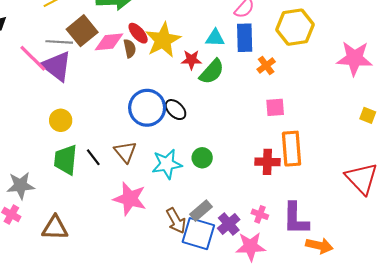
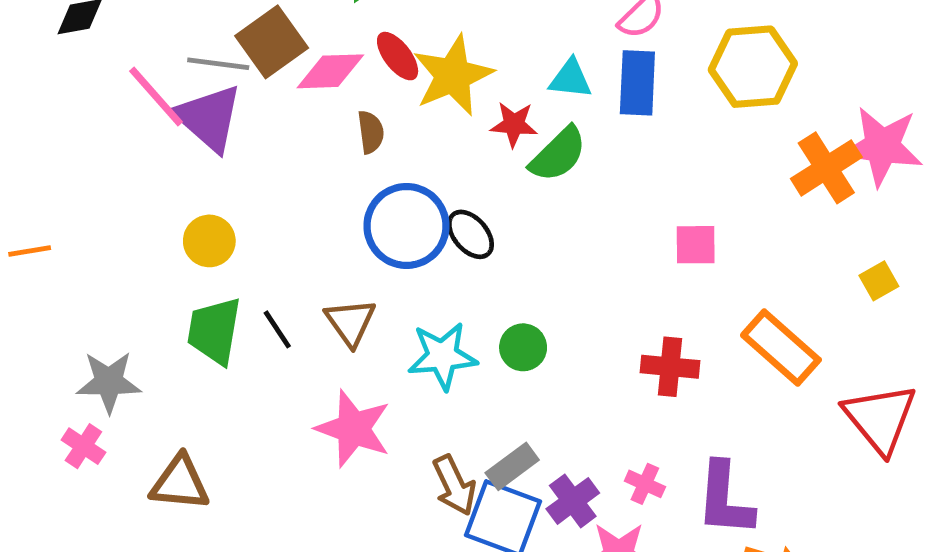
brown semicircle: (130, 48) -> (371, 132), moved
orange cross: (266, 66) -> (826, 168), moved, size x1.6
yellow square: (368, 115) -> (879, 281), moved, turned 35
orange rectangle: (292, 149) -> (781, 348), moved, turned -48

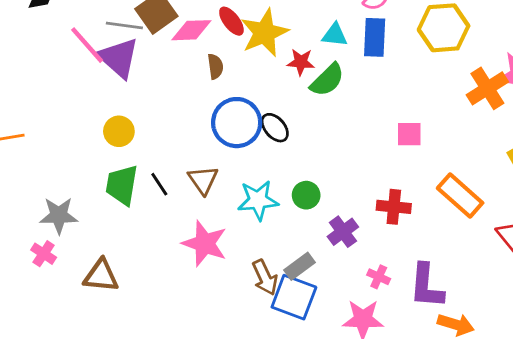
purple cross: (573, 501) -> (343, 232), moved

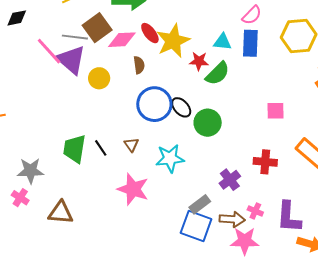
yellow circle: (119, 131) -> (99, 78), moved
brown triangle: (203, 180) -> (131, 145), size x0.7
green circle: (306, 195) -> (208, 123), moved, size x1.4
brown arrow: (265, 277) -> (232, 219), moved, turned -60

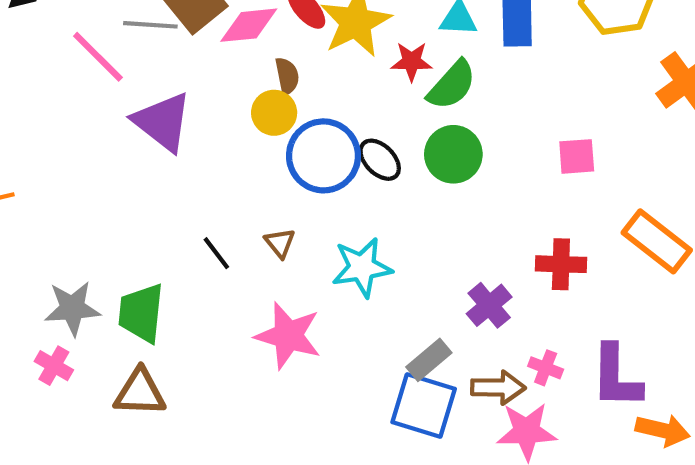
purple triangle: (71, 60) -> (163, 122), moved
yellow circle: (99, 78) -> (274, 113), moved
green circle: (208, 123) -> (453, 154), moved
green trapezoid: (74, 149) -> (141, 313), moved

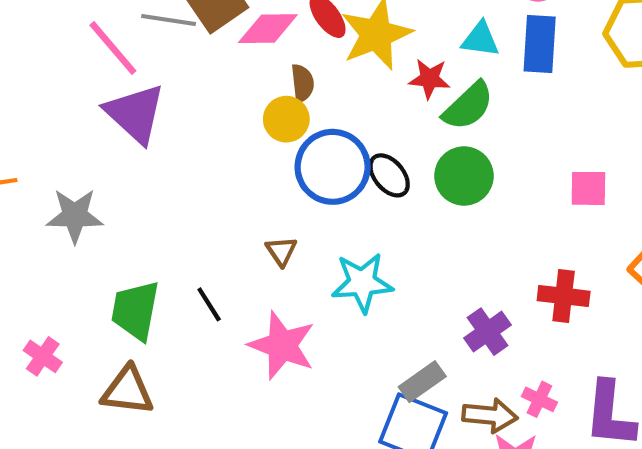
purple triangle: (163, 122) -> (135, 113), moved
black line: (216, 253) -> (209, 304), moved
gray star: (72, 308) -> (75, 216), moved

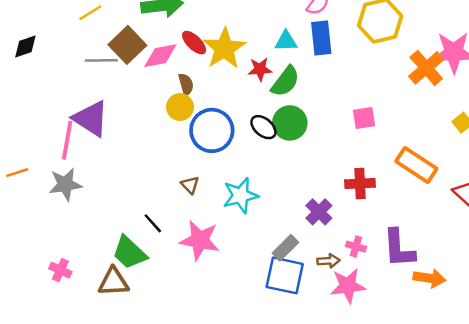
pink line: (113, 48) -> (67, 140), moved, turned 60
black ellipse: (389, 175) -> (263, 127), moved
green trapezoid: (135, 310) -> (129, 253), moved, turned -48
brown arrow: (490, 415) -> (328, 261), size x0.7

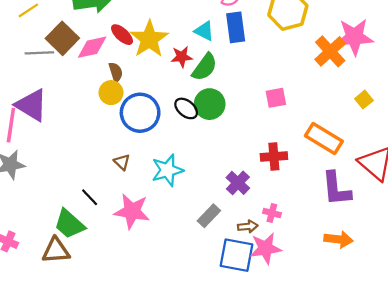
cyan triangle: (286, 41) -> (204, 31), turned 30
purple L-shape: (399, 248) -> (336, 189), moved
blue square: (285, 275) -> (237, 255), moved

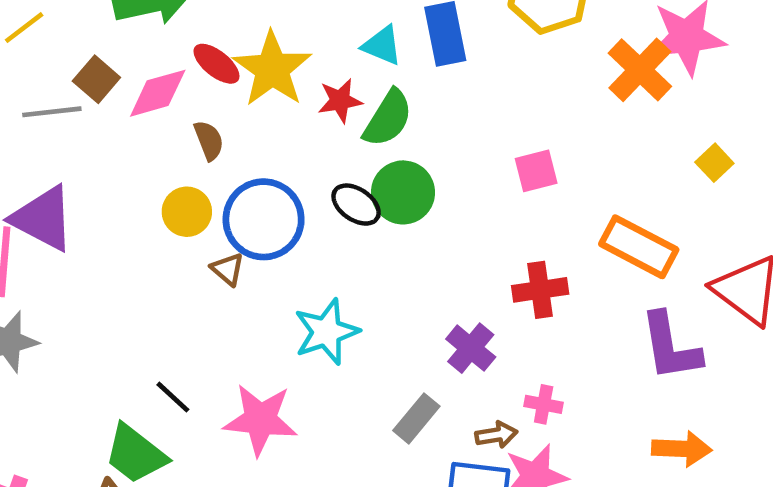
brown square: (62, 38) -> (96, 79), size x0.7
yellow circle: (111, 93) -> (187, 212), moved
brown triangle: (122, 162) -> (228, 269), moved

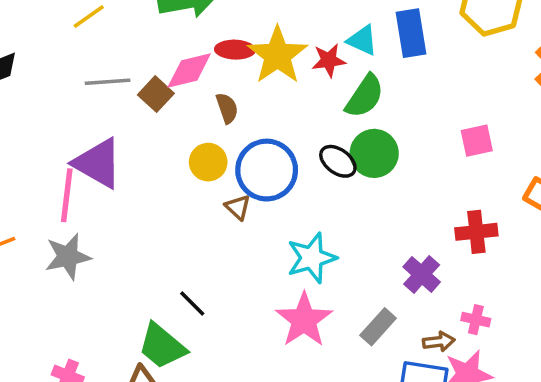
red ellipse: (216, 64) -> (235, 50), turned -39
brown square: (96, 79) -> (156, 94), moved
red star: (340, 101) -> (329, 60), moved
pink star: (260, 420) -> (304, 320), moved, turned 30

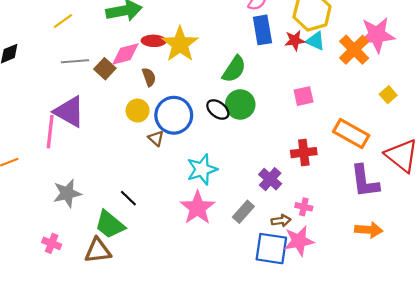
cyan triangle: (362, 40) -> (315, 41), moved
red star: (329, 60) -> (295, 40), moved
gray star: (68, 257) -> (67, 193), moved

